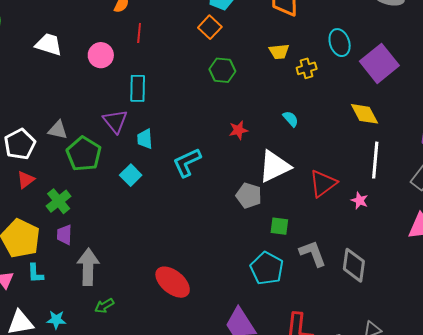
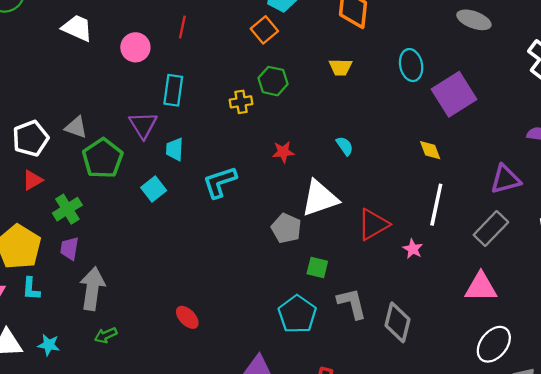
yellow cross: (307, 68) -> (241, 102), moved
yellow diamond: (364, 114) -> (430, 150), size x0.7
red ellipse: (173, 282) -> (187, 317), size x0.6

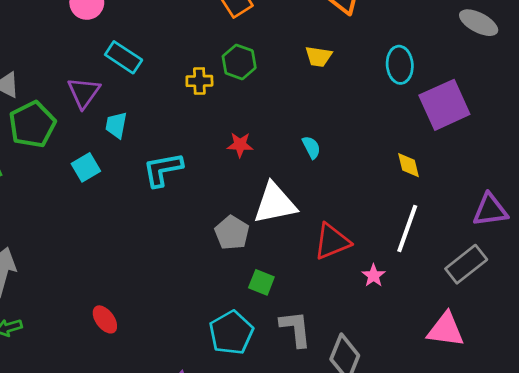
cyan rectangle: (173, 90) -> (124, 57), turned -72

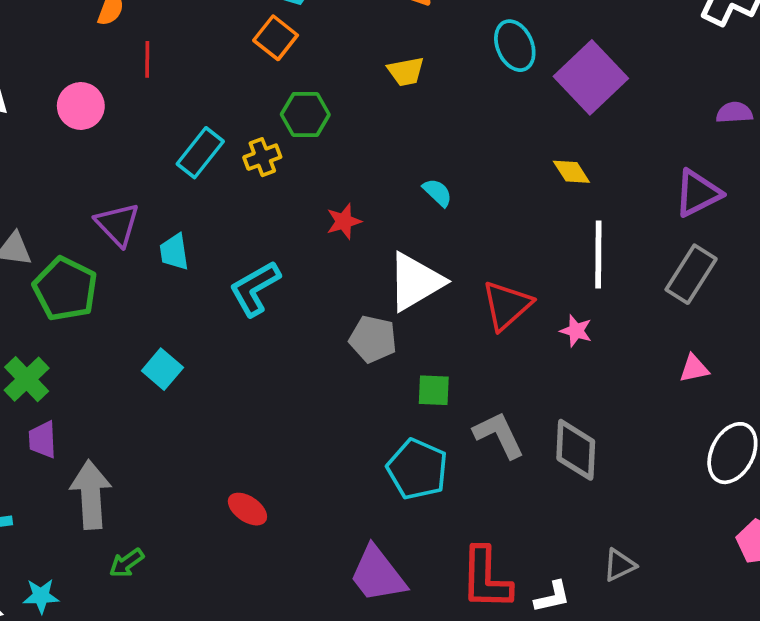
cyan rectangle: (124, 57) -> (200, 153), moved, turned -66
cyan square: (86, 167) -> (162, 369), moved
pink triangle: (446, 330) -> (694, 368), size x0.6

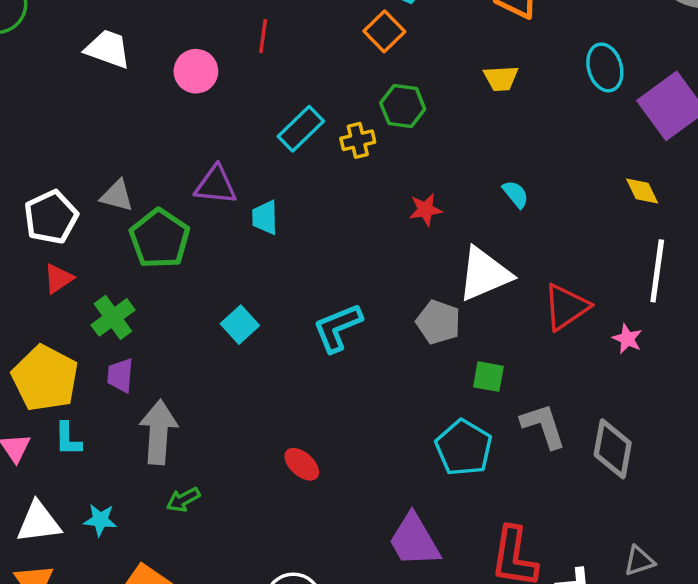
purple triangle: (118, 224) -> (216, 185), turned -48
cyan L-shape: (255, 288) -> (338, 328), moved

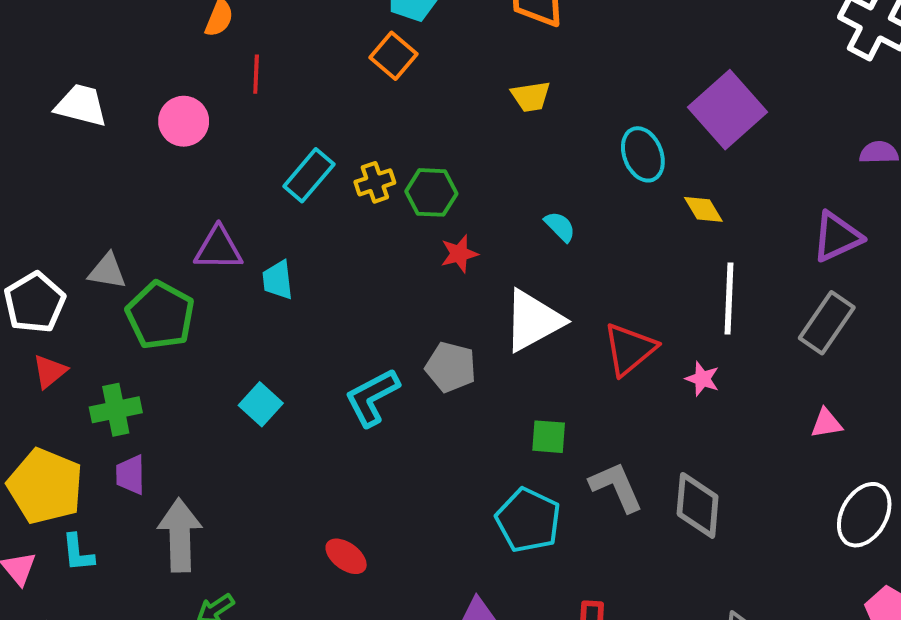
cyan ellipse: (605, 67) -> (643, 154), moved
green hexagon: (403, 106) -> (431, 192), moved
green cross: (113, 317) -> (116, 410), turned 30
gray pentagon: (438, 322) -> (451, 367), moved

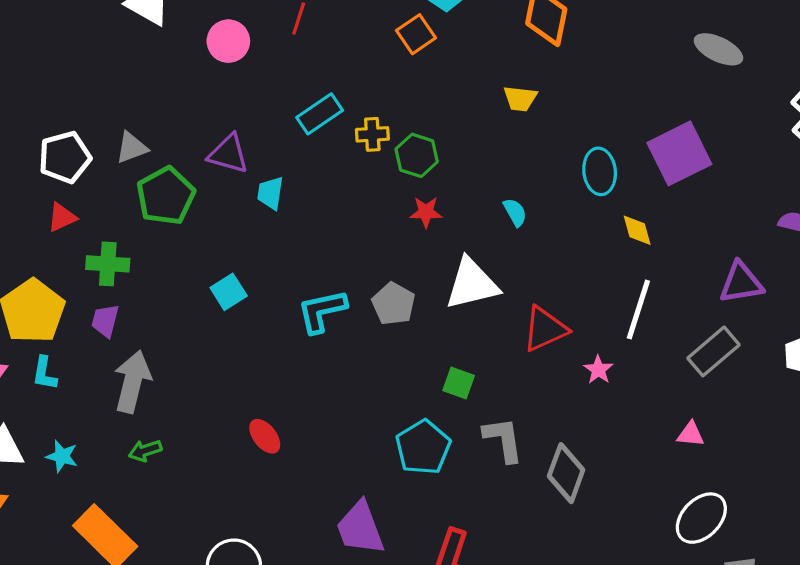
gray triangle: (107, 271) -> (132, 148), turned -45

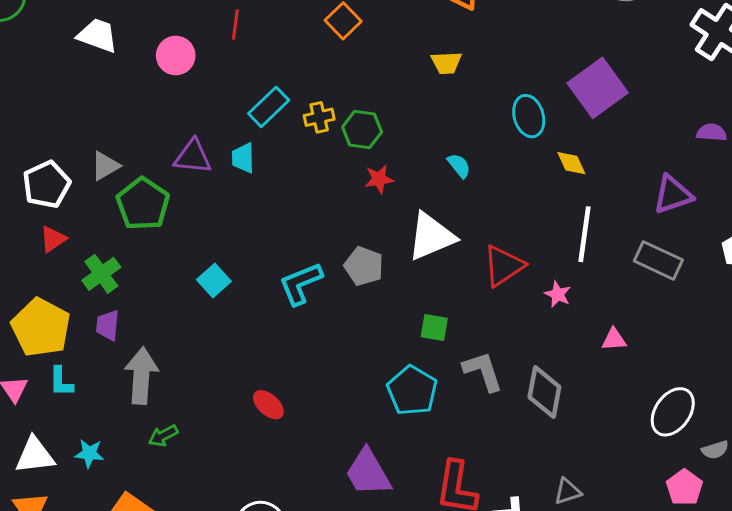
cyan trapezoid: (270, 193) -> (243, 158), moved
green cross: (108, 264) -> (101, 274), turned -30
gray rectangle: (713, 351) -> (658, 260), turned 75
pink triangle: (691, 434) -> (614, 339), moved

